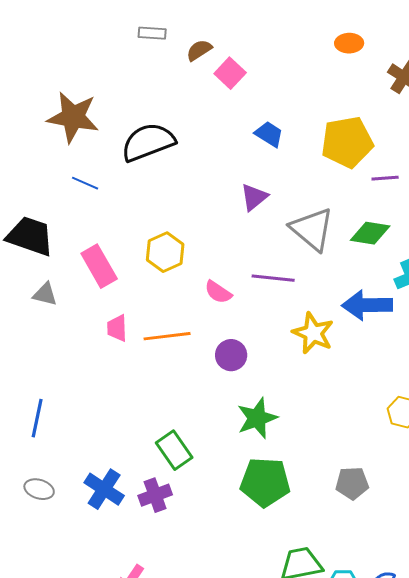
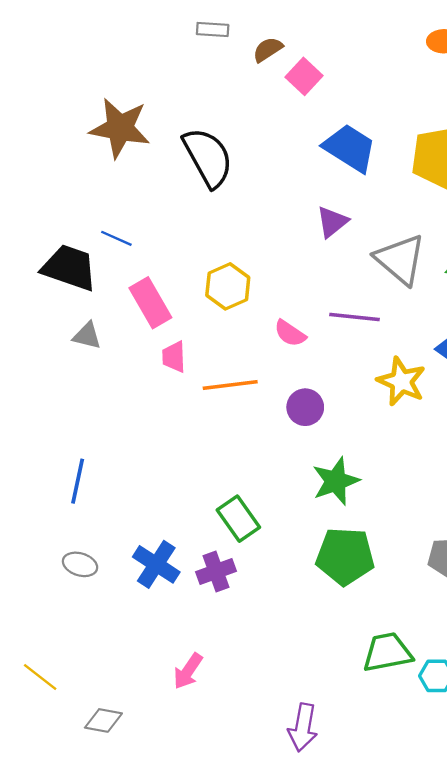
blue trapezoid: (269, 134) -> (350, 148), size x1.6
black semicircle: (148, 142) -> (208, 157), turned 82
blue line: (85, 183) -> (116, 238), moved
pink trapezoid: (117, 328) -> (174, 357), moved

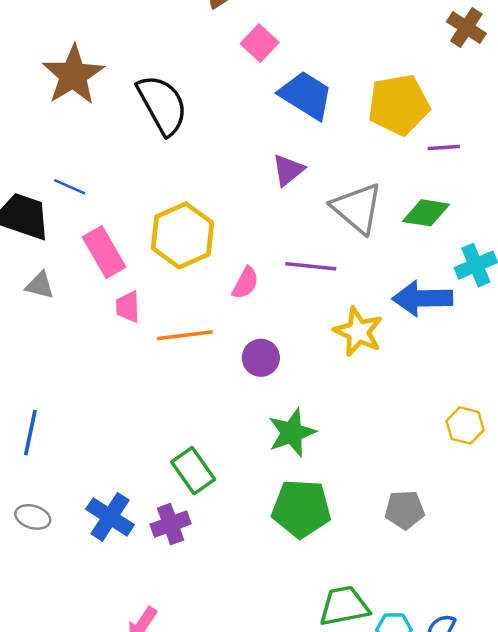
pink square: (304, 76) -> (260, 43), moved
brown star: (120, 128) -> (73, 75), turned 30
yellow hexagon: (228, 286) -> (182, 235), size x1.4
pink semicircle: (290, 333) -> (245, 283), turned -96

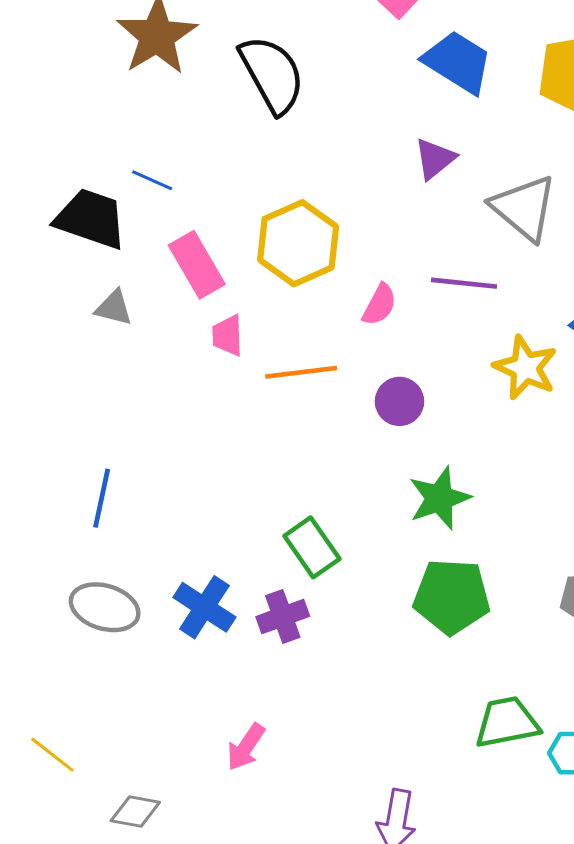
gray ellipse: (33, 517) -> (105, 607), size x1.5

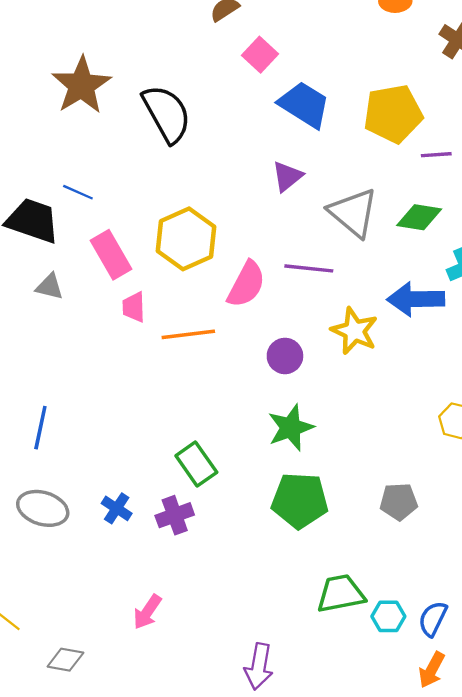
pink semicircle: (380, 305) -> (246, 284), size x1.5
purple circle: (399, 401) -> (285, 356), moved
blue cross: (204, 607) -> (117, 508), size x0.7

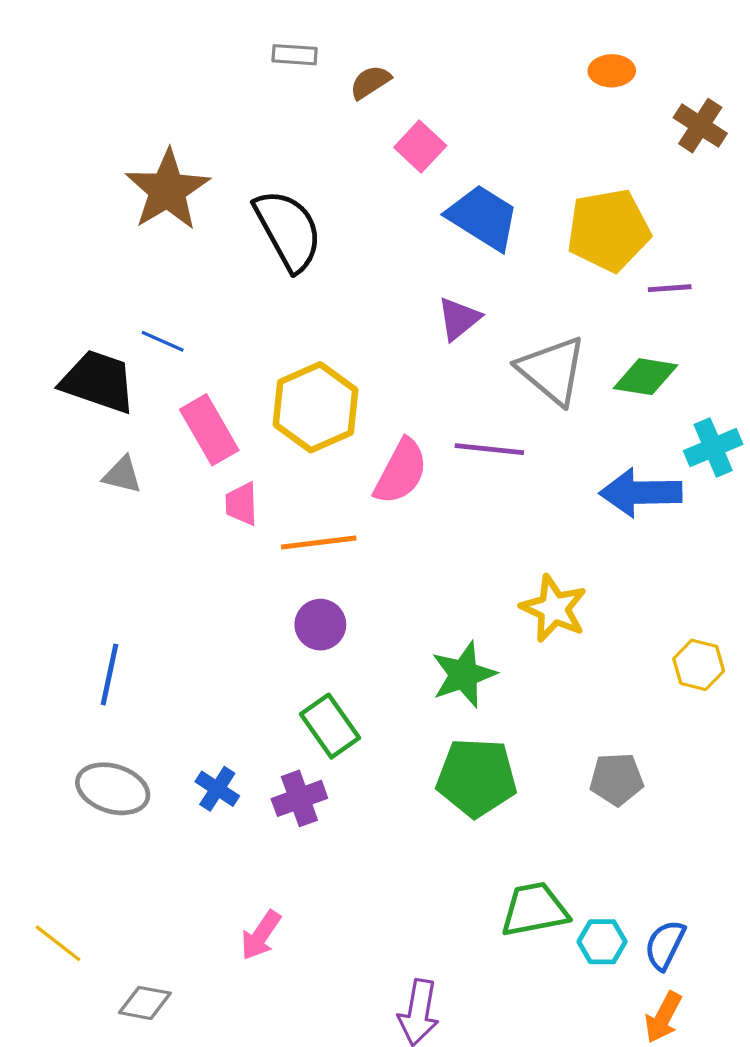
yellow star: (354, 331) -> (554, 608), moved
purple circle: (285, 356) -> (320, 625), moved

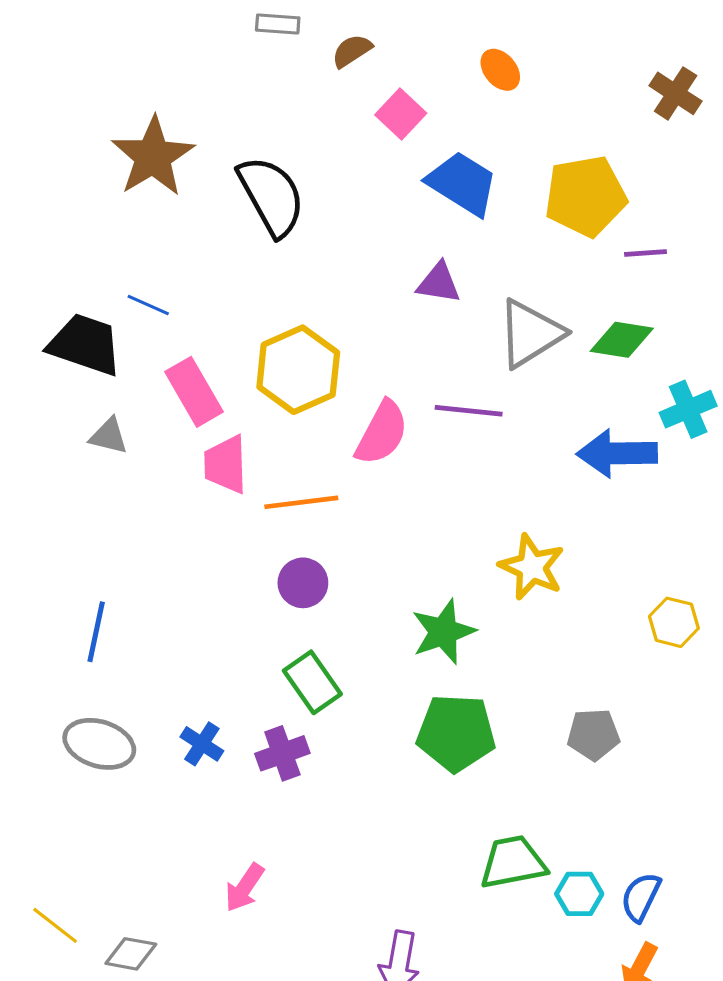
orange ellipse: (612, 71) -> (500, 70), moved, turned 51
purple triangle: (459, 319) -> (439, 283), turned 48
gray triangle: (552, 370) -> (530, 333), turned 48
pink trapezoid: (241, 504) -> (226, 464), size x1.4
yellow line: (58, 943) -> (55, 925), moved

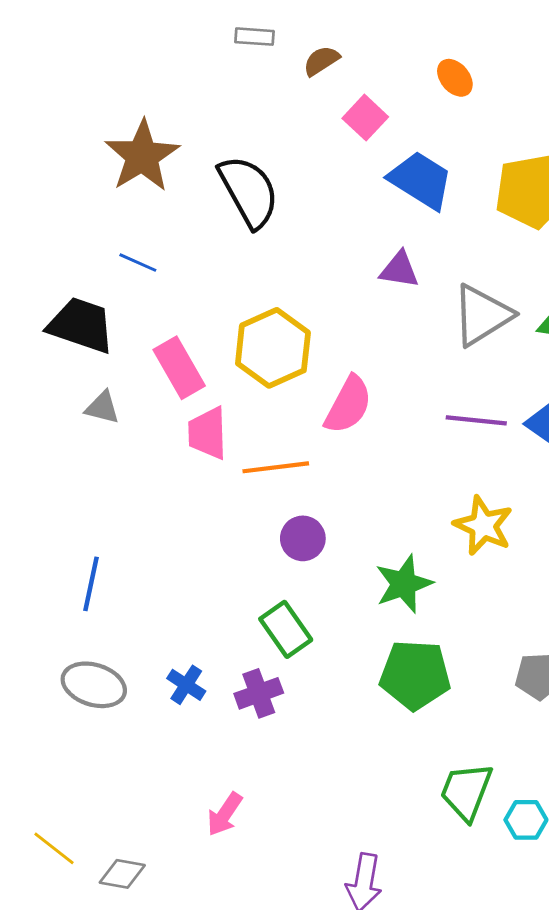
blue line: (148, 305) -> (138, 263), moved
purple line: (469, 411) -> (476, 420), moved
purple circle: (303, 583) -> (303, 538), moved
green trapezoid: (513, 862) -> (466, 791), turned -58

